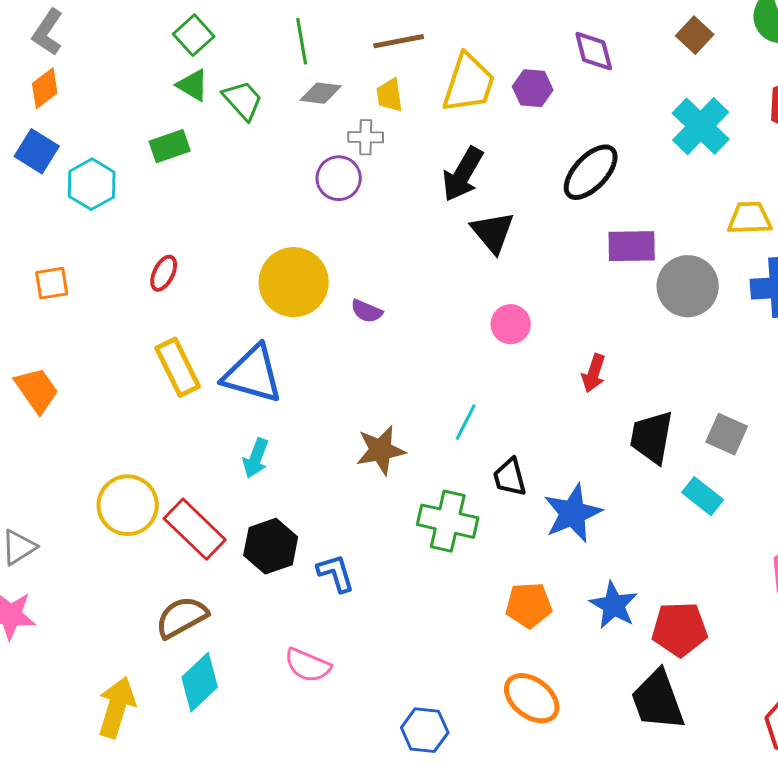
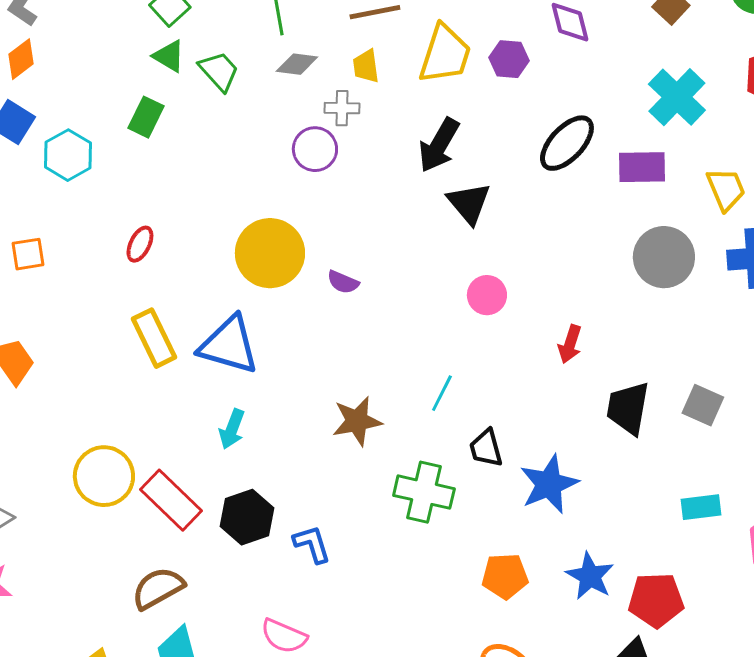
green rectangle: (170, 146) -> (146, 117), turned -45
yellow trapezoid: (750, 218) -> (726, 189), turned 69
purple rectangle: (632, 246) -> (642, 167), moved
cyan rectangle: (703, 496) -> (701, 507), moved, turned -45

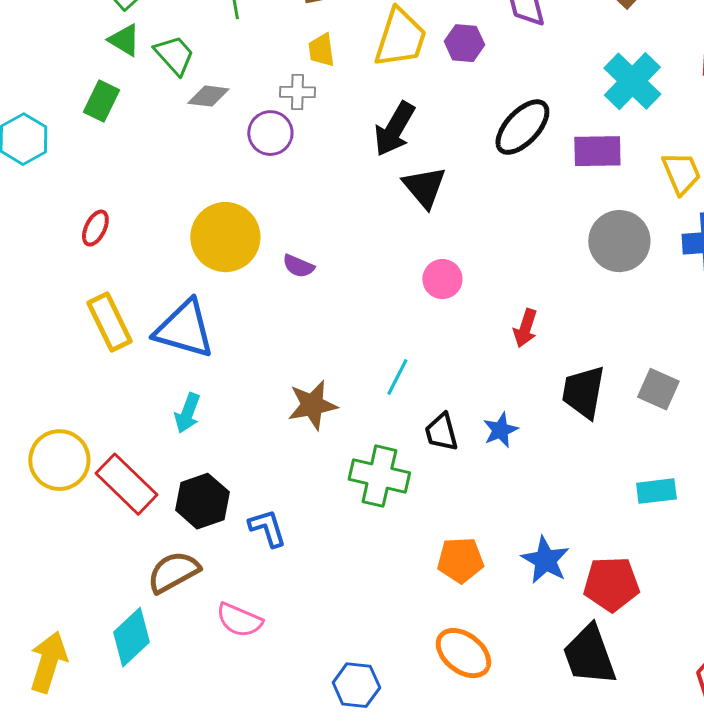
gray diamond: (297, 64) -> (208, 96), moved
blue star: (549, 484) -> (500, 430), moved, size x0.6
brown semicircle: (158, 588) -> (173, 572), moved

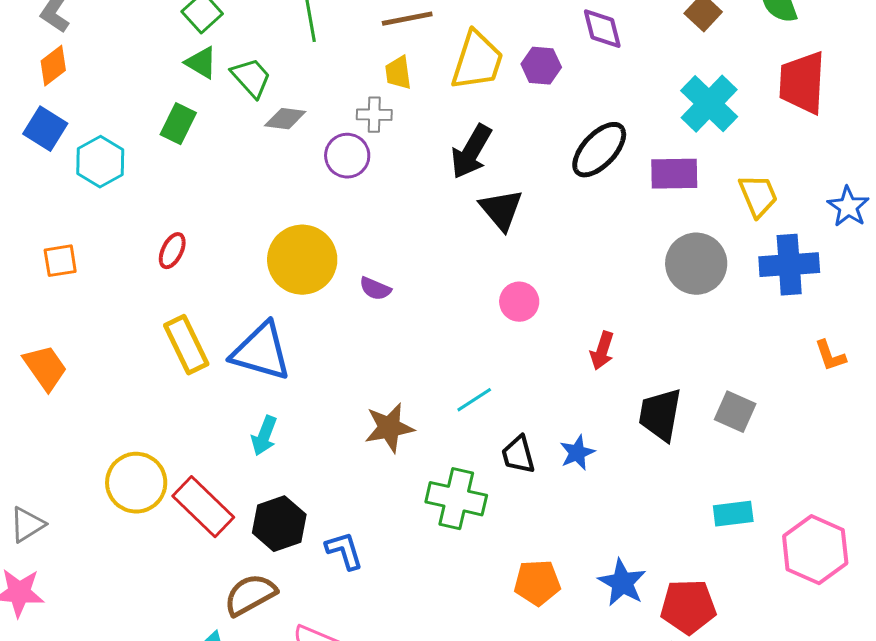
cyan line: (397, 377) -> (474, 400), turned 30

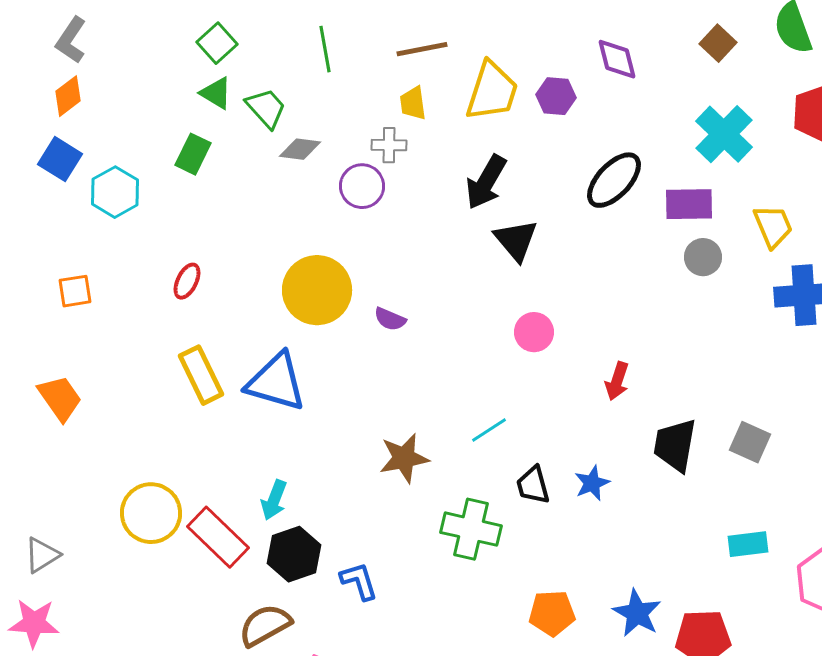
gray circle: (696, 264) -> (703, 257), moved, size x0.6
cyan arrow: (264, 436) -> (274, 500), moved

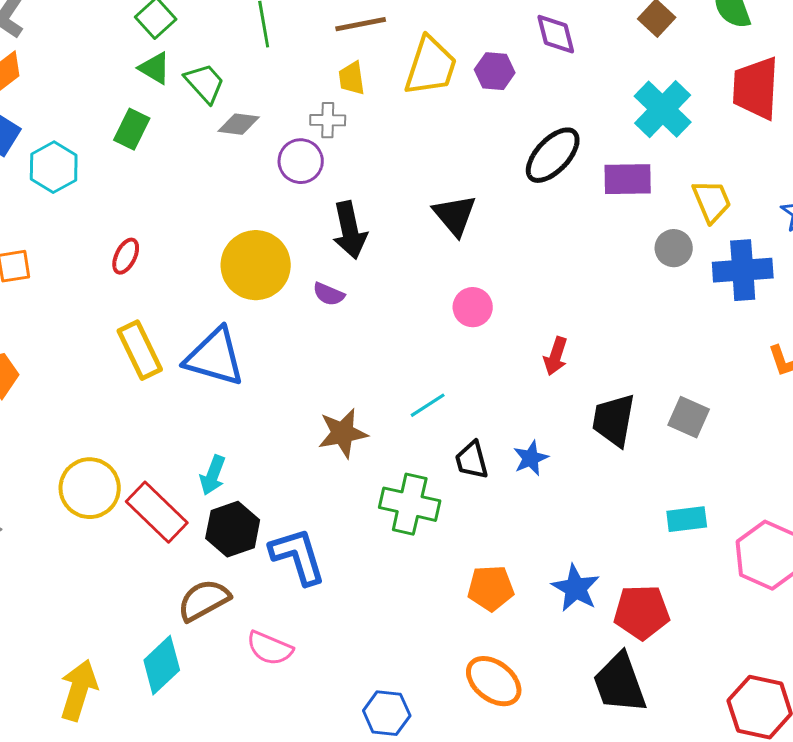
black arrow: (486, 182) -> (350, 230), moved, turned -42
gray circle: (703, 257) -> (674, 248), moved
blue L-shape: (359, 581) -> (298, 556), size x1.5

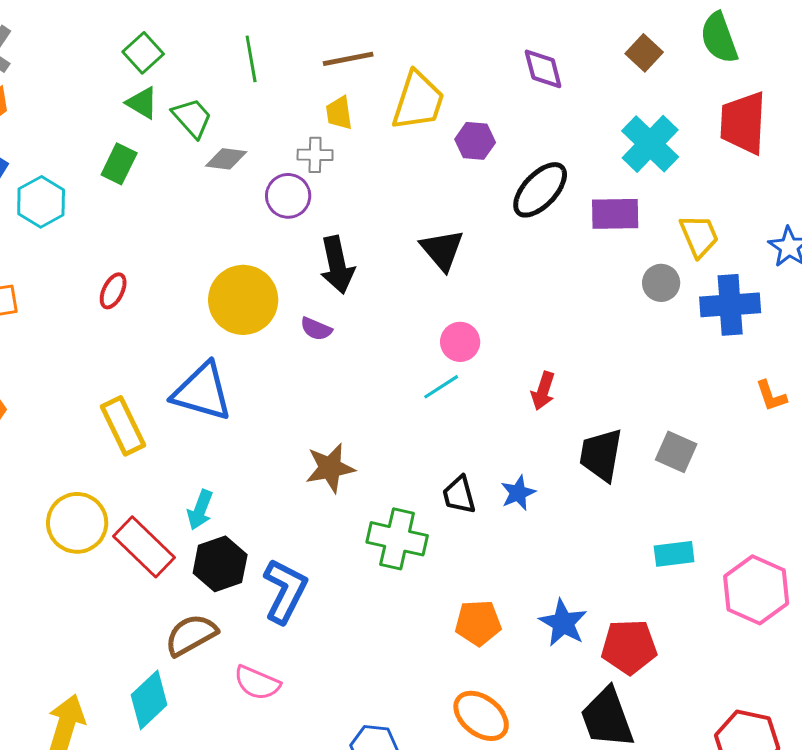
purple hexagon: (495, 71) -> (475, 141), moved
yellow rectangle: (140, 350) -> (123, 426), moved
cyan line: (428, 405) -> (441, 387), moved
blue L-shape: (298, 556) -> (285, 591), turned 44

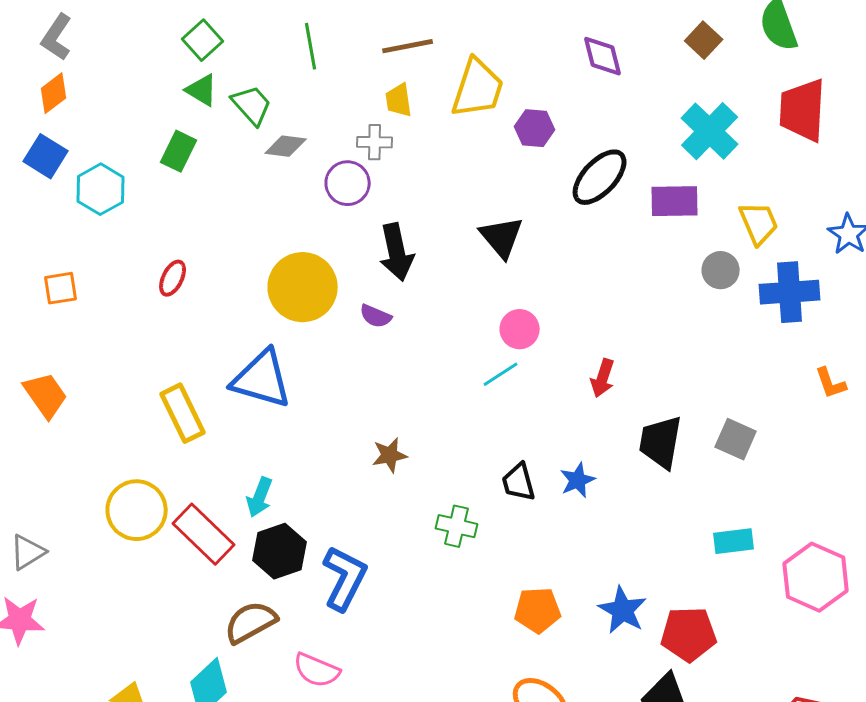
brown star: (330, 468) -> (390, 455), size x0.7
green cross: (397, 539) -> (457, 526), size x0.7

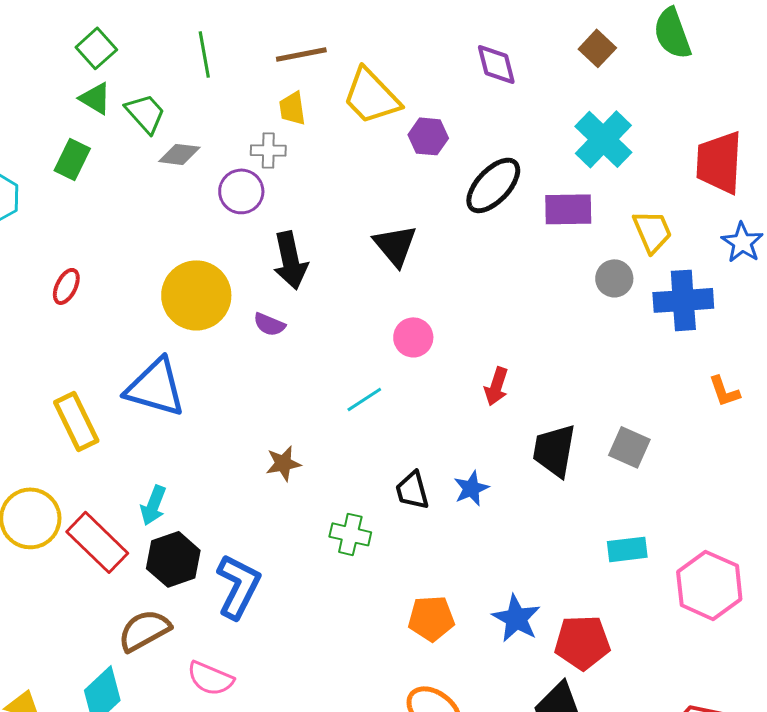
yellow trapezoid: (478, 88) -> (371, 96), turned 118
red trapezoid: (803, 110) -> (719, 162), moved
cyan line: (501, 374) -> (364, 399), moved

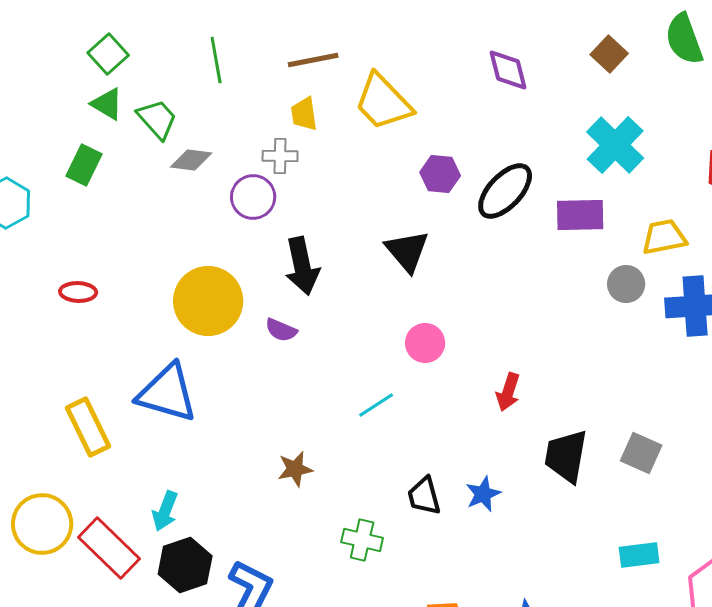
purple hexagon: (428, 136) -> (440, 174), moved
yellow trapezoid: (652, 231) -> (664, 237), turned -78
red ellipse: (66, 286) -> (78, 292), turned 66

